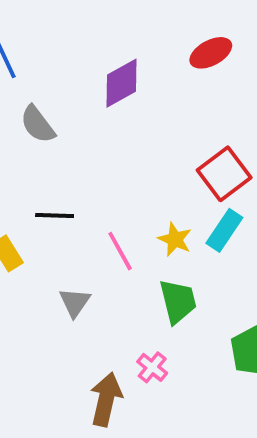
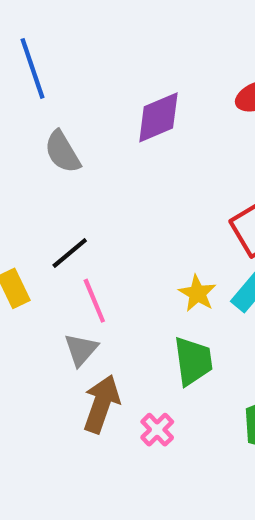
black line: (55, 216) -> (70, 253), turned -48
pink line: (120, 251) -> (94, 301), moved
brown arrow: (106, 399) -> (102, 404), moved

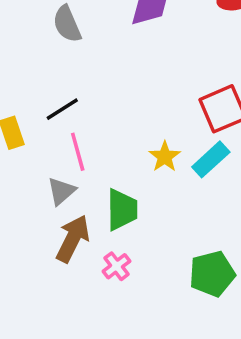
green trapezoid: (193, 361) -> (122, 210), moved

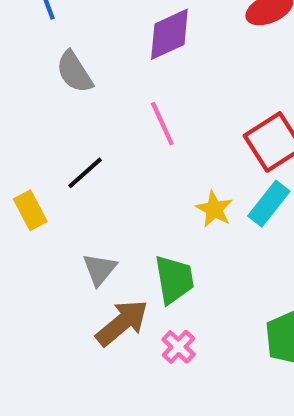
pink line: (78, 152) -> (162, 124), moved
brown arrow: (73, 239) -> (122, 323), turned 33

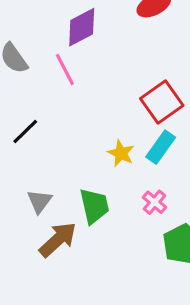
pink line: (162, 124) -> (65, 70), moved
pink cross: (178, 347) -> (154, 202), moved

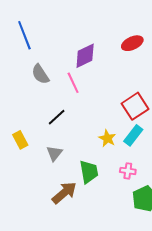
black line: (25, 131) -> (57, 117), moved
gray triangle: (39, 201) -> (54, 153), moved
pink cross: (154, 202) -> (128, 171), turned -35

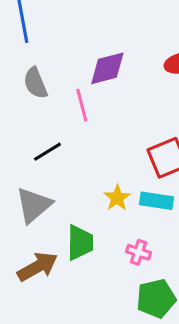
cyan rectangle: (133, 135) -> (157, 201), turned 50
gray triangle: (54, 153) -> (34, 205), size x1.5

